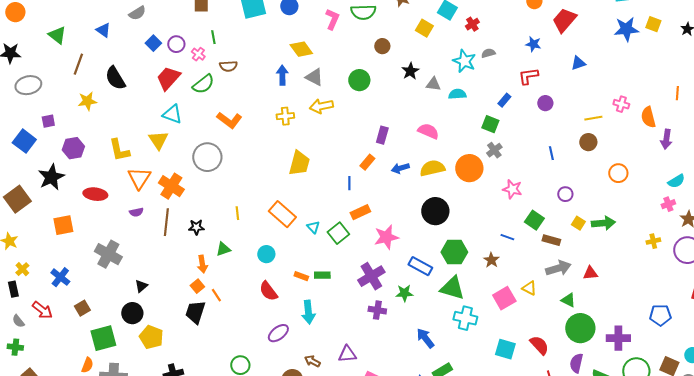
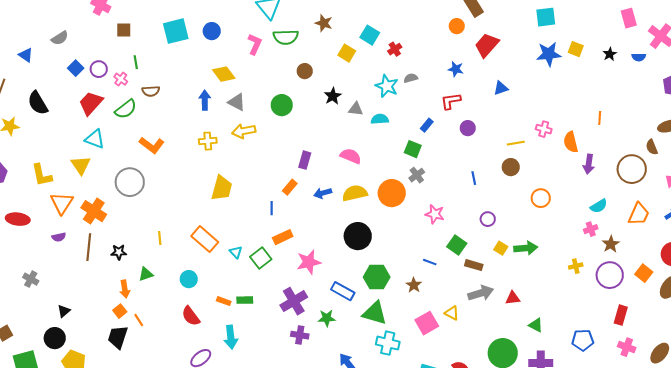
gray cross: (108, 254) -> (31, 279), size x0.6
green triangle: (568, 300) -> (536, 325), moved

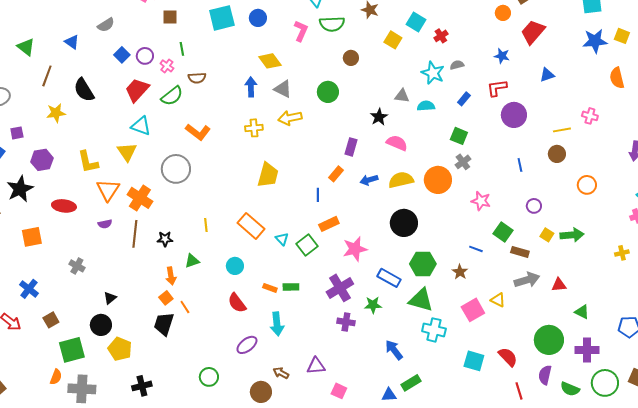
black star: (333, 96) -> (379, 117), moved
blue rectangle: (427, 125) -> (464, 99), moved
purple circle: (468, 128) -> (514, 115), size x1.6
orange semicircle: (571, 142) -> (617, 78), moved

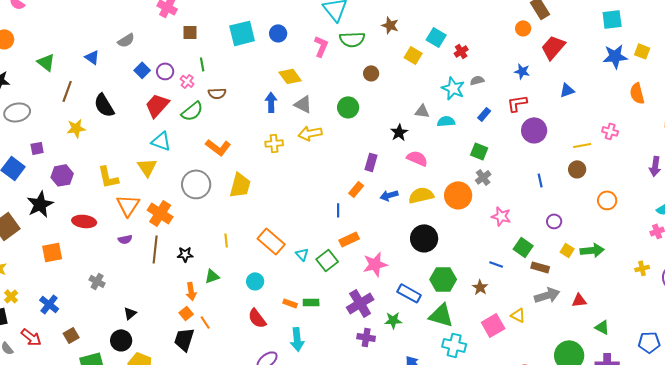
yellow trapezoid: (268, 175) -> (240, 185), moved

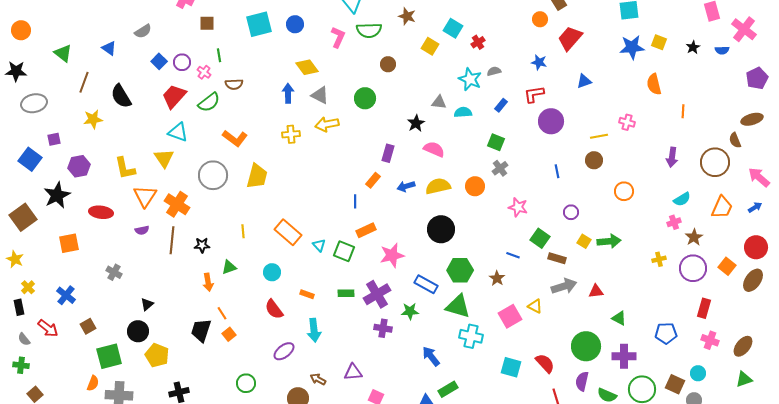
orange circle: (458, 195) -> (475, 186), size x0.7
green square: (327, 260) -> (344, 251), turned -30
green rectangle: (311, 302) -> (346, 293), moved
orange square: (186, 313) -> (229, 334), moved

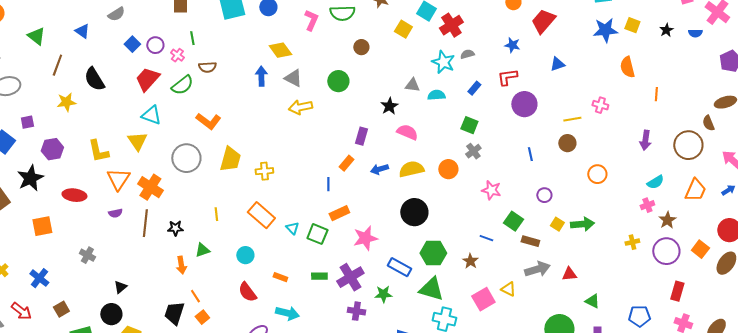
red cross: (478, 42) -> (451, 25), size x1.6
yellow cross: (291, 134) -> (264, 171), moved
cyan arrow: (314, 330) -> (287, 313), turned -70

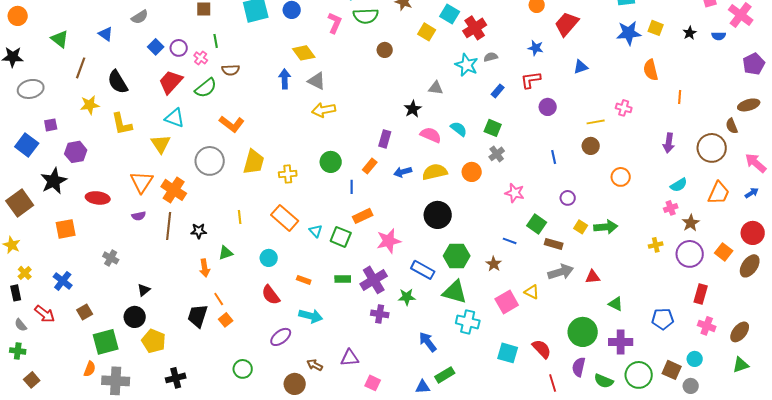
green circle: (338, 81) -> (331, 162), moved
cyan semicircle: (436, 95) -> (459, 129), moved, turned 42
purple circle: (524, 104) -> (548, 107), size x0.7
yellow L-shape: (98, 151) -> (122, 124), moved

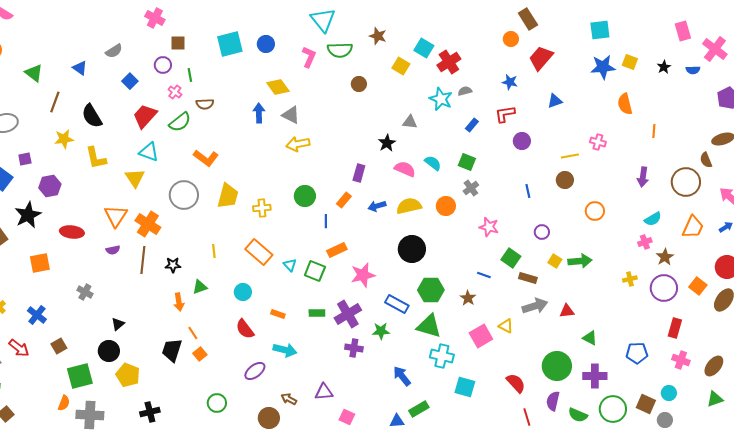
purple circle: (179, 48) -> (163, 65), moved
cyan square: (508, 353) -> (465, 387), moved

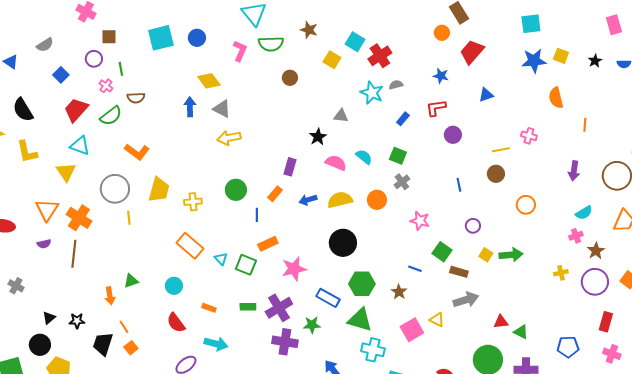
yellow line: (214, 251) -> (129, 218), moved
black star: (173, 265) -> (77, 321), moved
red triangle: (567, 311) -> (501, 322), moved
purple cross: (354, 348) -> (285, 342), size x1.4

